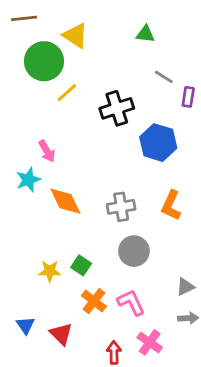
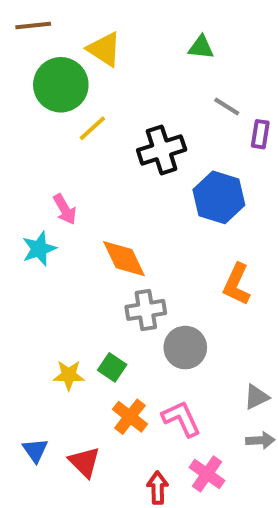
orange diamond: (65, 201) -> (124, 259), moved
gray cross: (121, 207) -> (146, 310), moved

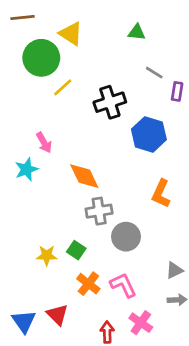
blue triangle: (35, 450) -> (24, 321), moved, size x1.4

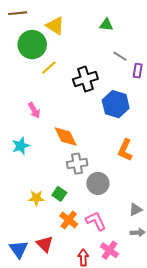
cyan star: (26, 169) -> (21, 146), moved

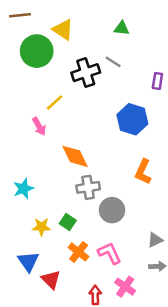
gray line: (120, 56) -> (113, 62), moved
yellow line: (49, 68) -> (55, 102), moved
black cross: (85, 79) -> (86, 73), moved
cyan star: (21, 146) -> (24, 189), moved
blue triangle: (19, 249) -> (28, 262), moved

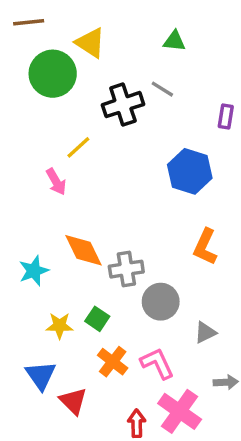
orange diamond: (75, 156) -> (84, 250), moved
gray triangle: (155, 240) -> (205, 333), moved
pink cross: (125, 287) -> (180, 411), size x1.4

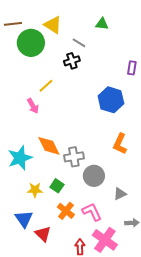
brown line: (29, 22) -> (13, 24), moved
gray line: (162, 89) -> (79, 43), moved
black cross: (123, 105) -> (72, 61), size x0.7
cyan star: (34, 271) -> (20, 158), size x1.4

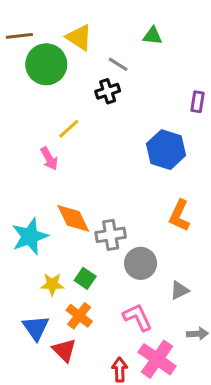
orange cross: (66, 211) -> (79, 316), moved

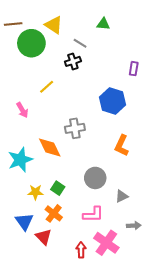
pink arrow: (49, 159) -> (22, 110), moved
gray cross: (111, 235) -> (75, 128), moved
pink L-shape: (138, 317) -> (93, 214), turned 115

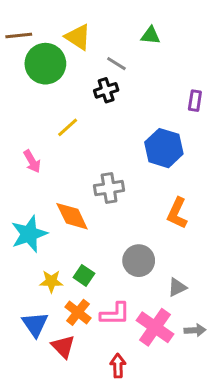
pink L-shape: (93, 214) -> (115, 314), moved
pink cross: (106, 243) -> (155, 327), moved

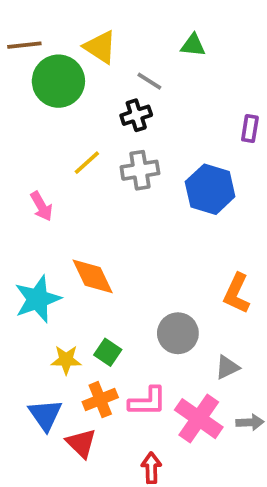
gray cross: (109, 188) -> (140, 170), moved
orange L-shape: (177, 213) -> (237, 293), moved
orange cross: (78, 312) -> (100, 400), turned 30

